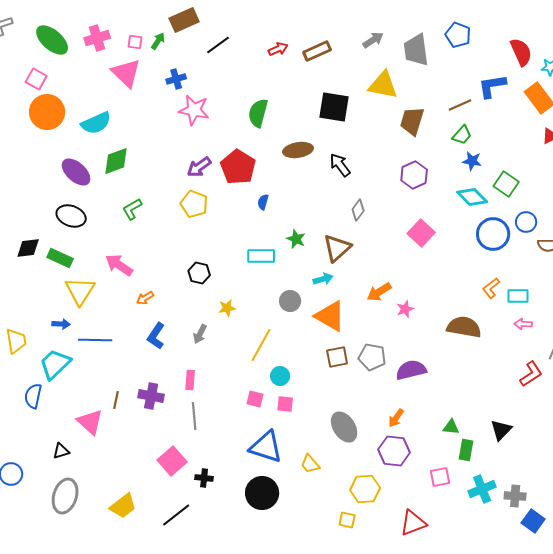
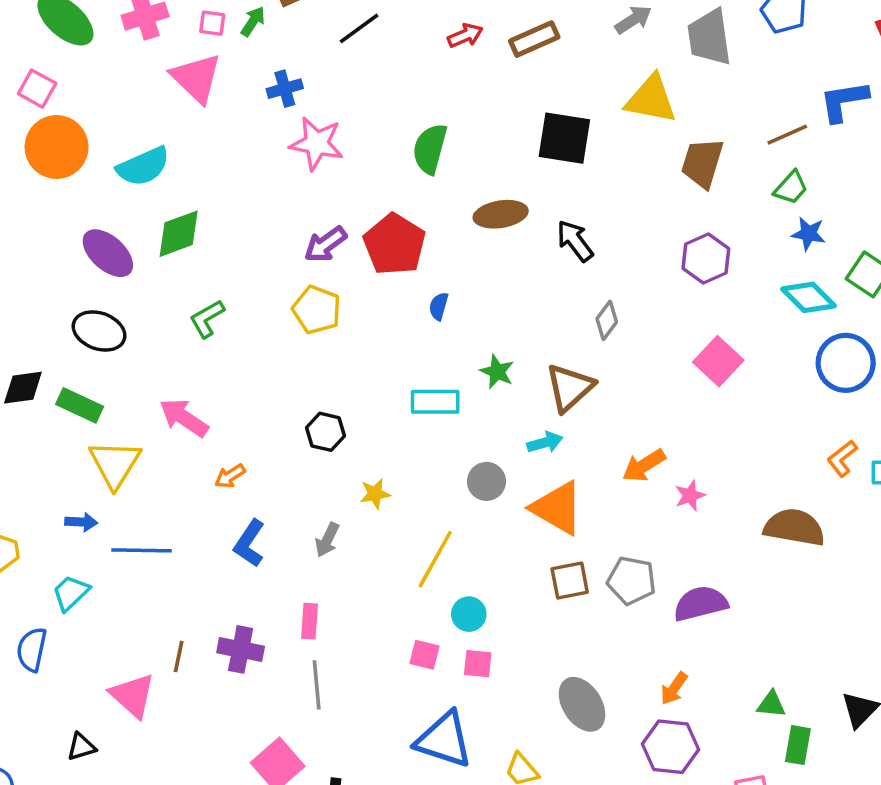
cyan trapezoid: (55, 364) -> (71, 593), size x0.7

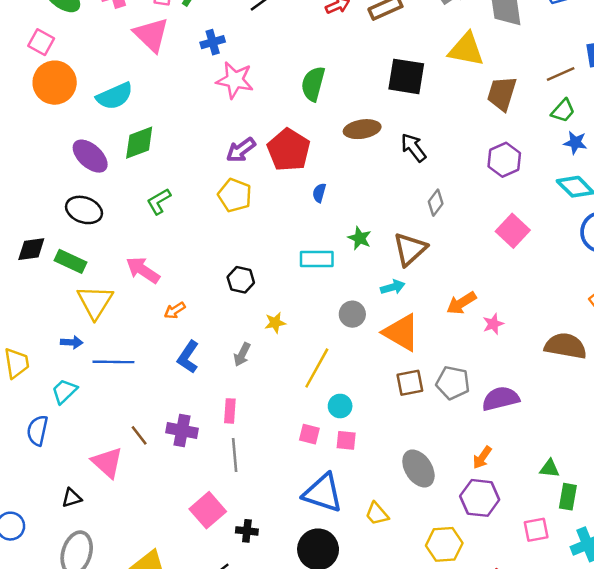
brown line: (179, 657) -> (139, 435), turned -50

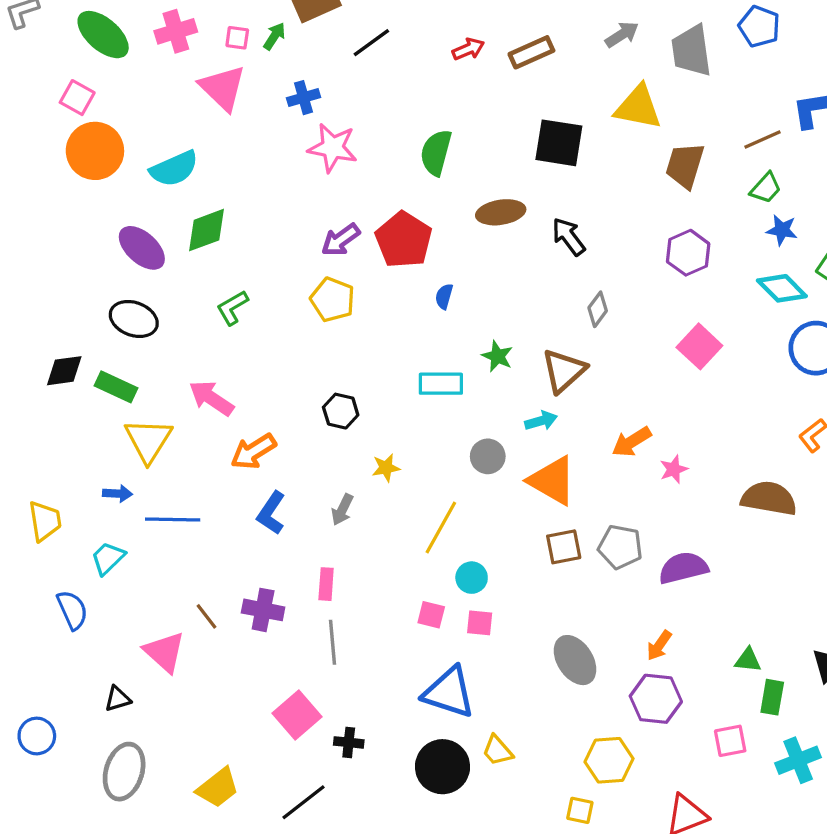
orange arrow: (175, 310) -> (253, 452), size x1.6
blue semicircle: (37, 431) -> (72, 610), turned 144
yellow trapezoid: (377, 514) -> (497, 751), moved

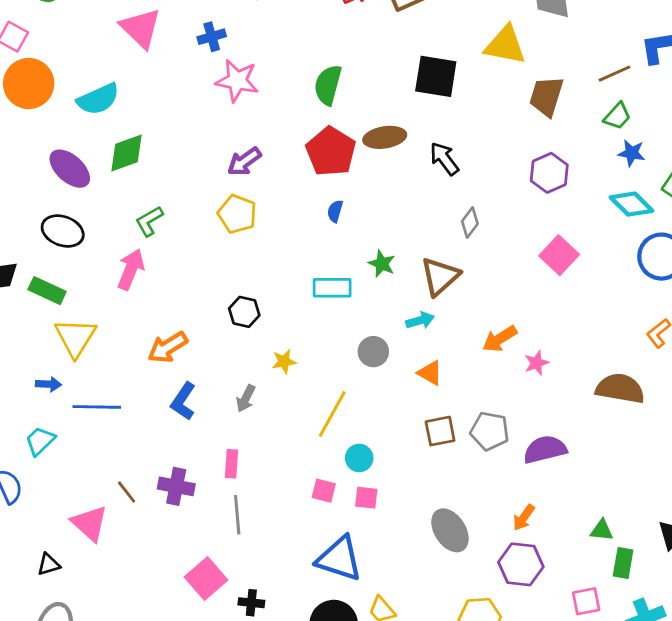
red pentagon: (404, 240) -> (331, 152), moved
pink arrow: (211, 398) -> (131, 269), moved, turned 78
orange triangle: (552, 481) -> (430, 373), size x0.6

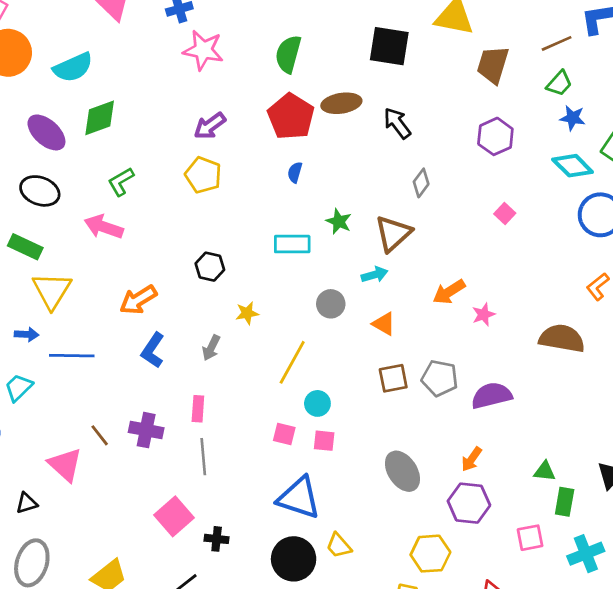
pink square: (559, 255) -> (505, 214), size x0.6
pink arrow: (131, 269) -> (104, 227), turned -93

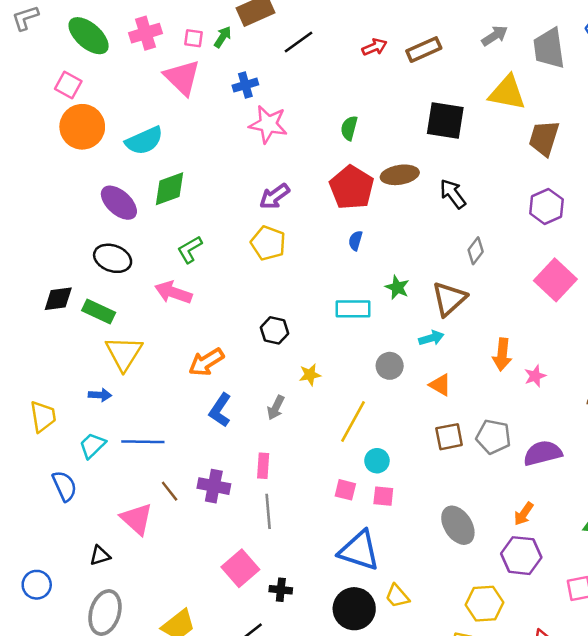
green semicircle: (288, 54) -> (349, 128), size x0.7
pink square: (505, 214) -> (555, 280), size x2.0
orange arrow: (449, 292) -> (502, 354), turned -52
blue line: (72, 356) -> (143, 442), moved

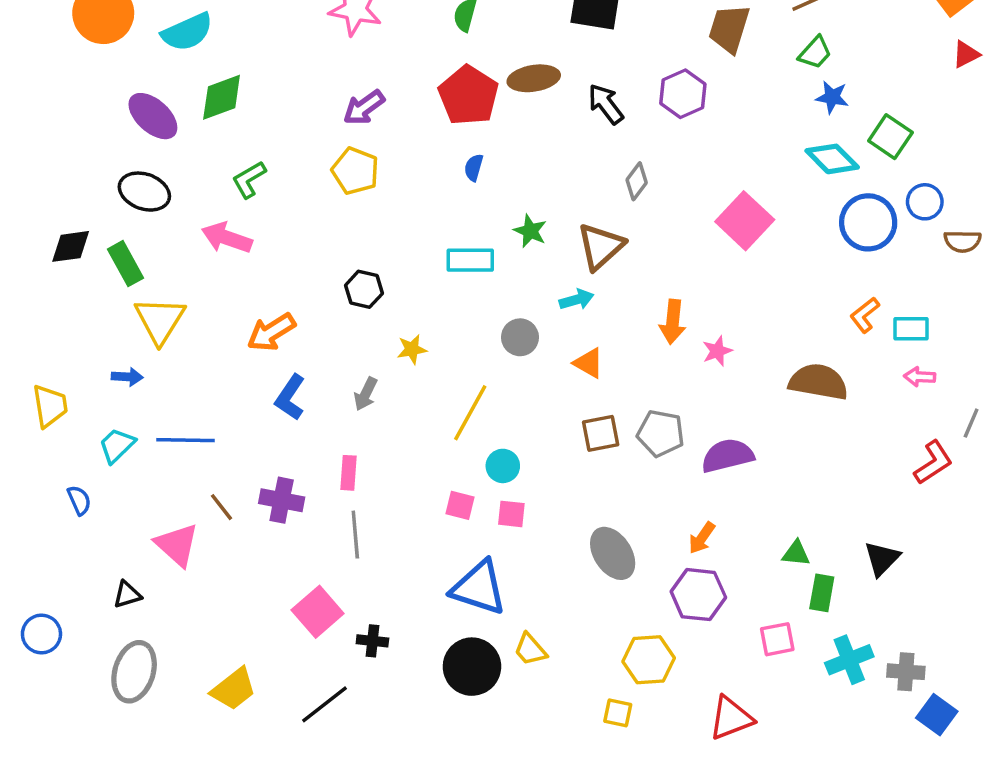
purple hexagon: (546, 206) -> (683, 94), moved
green rectangle: (99, 311) -> (126, 264), turned 36
blue semicircle: (65, 486) -> (79, 500), size x0.7

